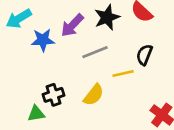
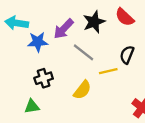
cyan arrow: (19, 19) -> (17, 23), turned 40
gray line: (95, 52) -> (84, 52), turned 60
black cross: (54, 95) -> (44, 78), moved

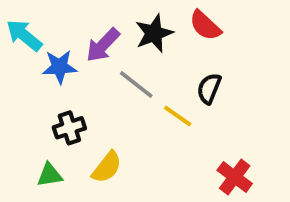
cyan arrow: (17, 23) -> (24, 35), turned 30
yellow line: (108, 71) -> (178, 116), turned 48
yellow semicircle: (82, 90) -> (107, 167), moved

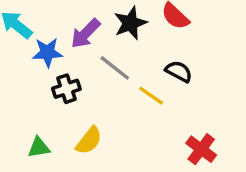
black semicircle: (209, 88) -> (179, 71), turned 96
black cross: (69, 128) -> (66, 89), moved

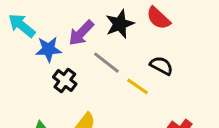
black cross: (66, 89) -> (65, 80), turned -35

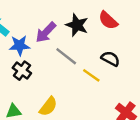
black star: (120, 24) -> (77, 25), turned -30
black cross: (65, 80) -> (22, 71), moved

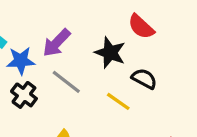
black star: (77, 25) -> (110, 53), moved
gray line: (66, 56) -> (66, 82), moved

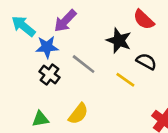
purple arrow: (56, 43) -> (65, 21), moved

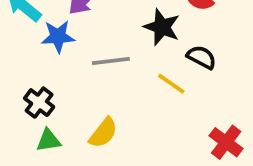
gray line: (84, 64) -> (111, 61), turned -45
black cross: (50, 74) -> (39, 103), moved

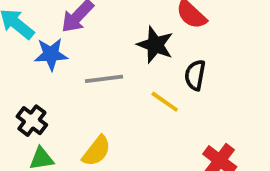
black semicircle: (202, 57) -> (195, 75), turned -108

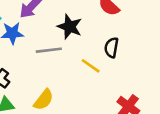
black star: (155, 45) -> (70, 27), moved

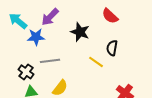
gray line: (49, 50) -> (50, 61), moved

